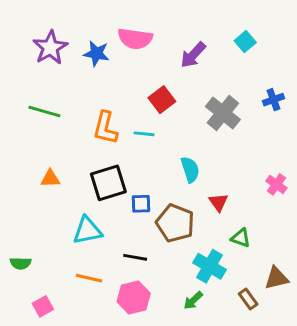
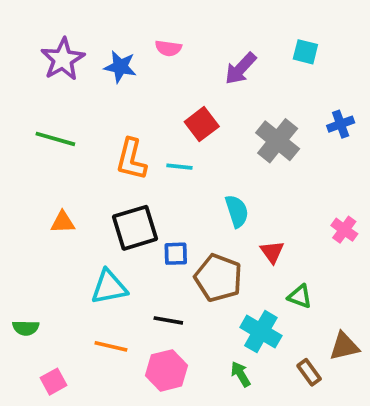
pink semicircle: (135, 39) -> (168, 48), size x0.6
cyan square: (245, 42) -> (305, 52), turned -36
green arrow: (193, 300) -> (241, 374), turned 102

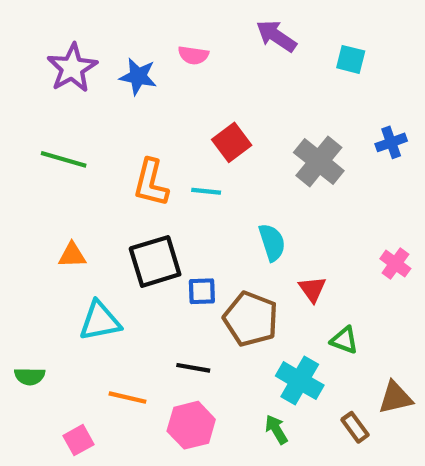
purple arrow: (241, 69) -> (276, 36), moved, turned 81
cyan triangle: (109, 287) -> (100, 321), moved
pink square: (54, 382) -> (79, 440), moved

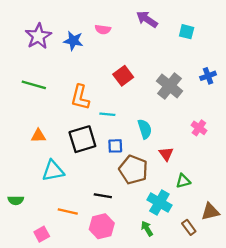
cyan line: (206, 191) -> (107, 114), moved
pink cross: (395, 264) -> (199, 128), moved
blue square: (202, 291) -> (115, 146), moved
green triangle: (344, 340) -> (183, 181), turned -35

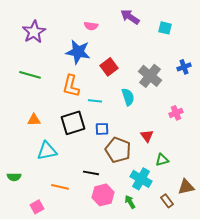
blue star: (73, 41) -> (78, 52), moved, size x1.4
pink cross: (199, 128) -> (176, 113), turned 32
cyan semicircle: (145, 129) -> (128, 97), moved
pink hexagon: (102, 226) -> (103, 195), moved

